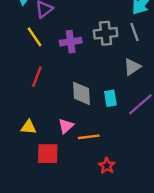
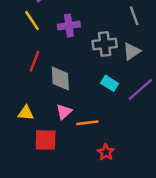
gray cross: (106, 33) -> (105, 44), moved
gray diamond: (81, 93) -> (60, 78), moved
cyan rectangle: (110, 98) -> (110, 83), turned -49

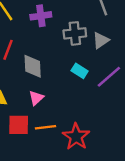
orange line: (87, 123) -> (46, 127), moved
red star: (106, 152) -> (76, 137), size x1.6

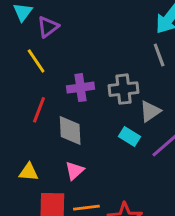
purple cross: (41, 16) -> (81, 88), moved
gray triangle: (101, 40) -> (150, 111), moved

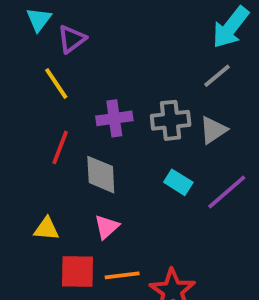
gray line: (159, 55) -> (217, 76), turned 70
gray triangle: (150, 111) -> (213, 130), moved

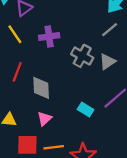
purple cross: (114, 118) -> (49, 37), moved
gray cross: (171, 120) -> (82, 56), turned 35
cyan rectangle: (178, 182) -> (86, 110), moved

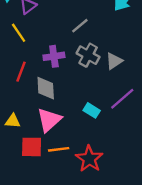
gray line: (110, 30) -> (80, 26), moved
purple cross: (49, 37) -> (54, 56), moved
pink triangle: (45, 119) -> (49, 120), size x1.6

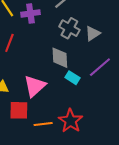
purple cross: (54, 56) -> (30, 13), moved
gray diamond: (46, 88) -> (60, 58), moved
orange line: (59, 149) -> (43, 124), moved

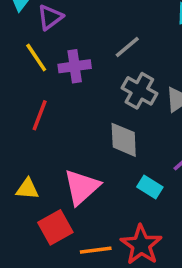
cyan rectangle: (73, 78) -> (150, 187), moved
red square: (19, 110) -> (55, 227), turned -30

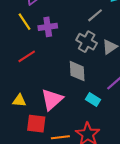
gray line: (127, 47) -> (95, 15), moved
red line: (40, 115) -> (27, 56), turned 36
red square: (55, 227) -> (36, 124), turned 36

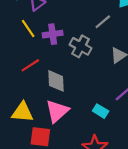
gray cross: (87, 42) -> (81, 46), moved
gray diamond: (77, 71) -> (56, 81), moved
yellow triangle: (19, 100) -> (22, 112), size x1.5

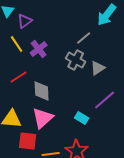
purple cross: (53, 34) -> (39, 49), turned -30
gray cross: (81, 46) -> (76, 60), moved

